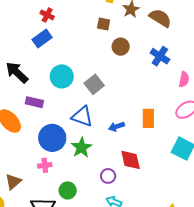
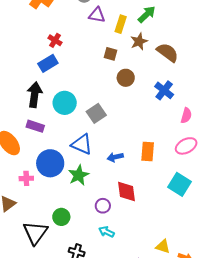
black arrow: (17, 72) -> (35, 95), moved, turned 50
pink cross: (45, 165) -> (26, 178), moved

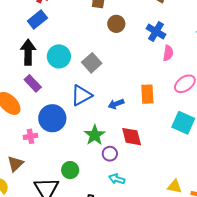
pink semicircle: (186, 115) -> (168, 53), moved
purple rectangle: (35, 126) -> (33, 83), turned 36
blue triangle: (82, 144) -> (81, 95), turned -45
green star: (79, 175) -> (95, 135), moved

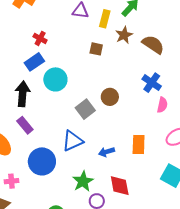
brown circle: (116, 24) -> (110, 97), moved
cyan circle: (59, 56) -> (55, 79), moved
pink cross: (31, 136) -> (11, 181), moved

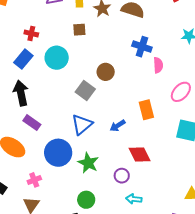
red cross: (40, 38) -> (31, 33), moved
cyan circle: (55, 79) -> (57, 58), moved
green star: (83, 181) -> (88, 163), moved

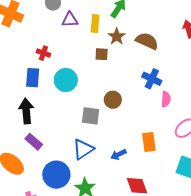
brown square: (79, 30) -> (102, 54), moved
blue rectangle: (23, 59) -> (33, 78), turned -42
gray square: (85, 90) -> (91, 116), turned -36

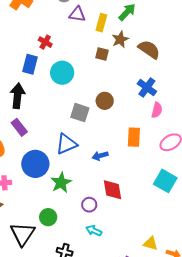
orange rectangle: (149, 142) -> (134, 137), moved

